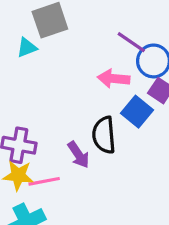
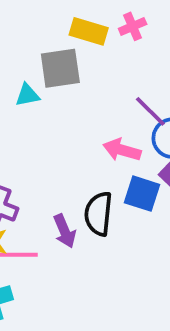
blue square: (137, 112) -> (142, 194), turned -32

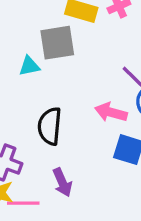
black semicircle: (98, 214) -> (50, 126), moved

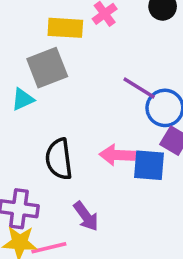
pink arrow: (111, 112) -> (117, 155), moved

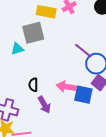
black semicircle: (59, 159) -> (33, 85), size x0.6
purple arrow: (86, 216) -> (44, 105), moved

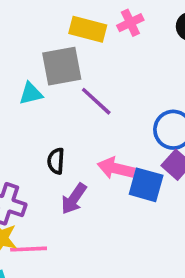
purple line: (83, 51) -> (96, 101), moved
purple arrow: (44, 105) -> (74, 199), turned 60

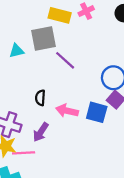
cyan triangle: (31, 94) -> (17, 51), moved
pink arrow: (116, 168) -> (67, 111), moved
purple arrow: (74, 199) -> (41, 132), moved

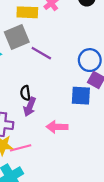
pink arrow: (67, 111) -> (57, 127), moved
purple arrow: (41, 132) -> (30, 107), moved

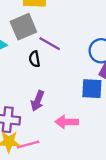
black semicircle: (25, 93) -> (34, 59), moved

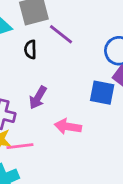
black semicircle: (34, 59) -> (30, 49), moved

